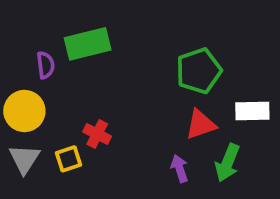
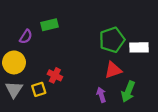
green rectangle: (88, 44) -> (50, 25), size x0.7
purple semicircle: (45, 65) -> (26, 37), turned 40
white rectangle: (252, 111) -> (139, 47), moved

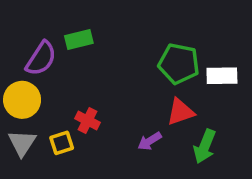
purple semicircle: (26, 37) -> (41, 58), size x1.5
green pentagon: (112, 40) -> (179, 64), turned 30
purple arrow: (101, 95) -> (150, 141), moved, turned -104

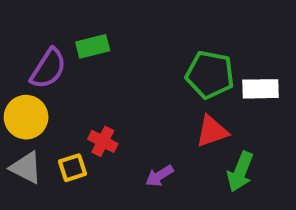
purple arrow: (150, 141) -> (159, 176), moved
gray triangle: (22, 143) -> (26, 168), turned -36

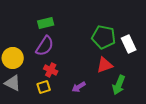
purple semicircle: (48, 69) -> (45, 46), moved
white rectangle: (261, 89) -> (129, 44), turned 66
yellow square: (73, 168) -> (44, 87), moved

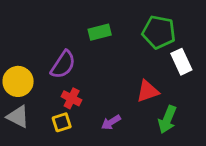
green rectangle: (46, 23) -> (100, 32), moved
green pentagon: (104, 37) -> (159, 32), moved

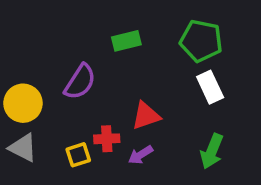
white rectangle: (181, 62) -> (210, 87), moved
red triangle: (148, 91) -> (146, 116), moved
red cross: (72, 98) -> (107, 139), moved, turned -30

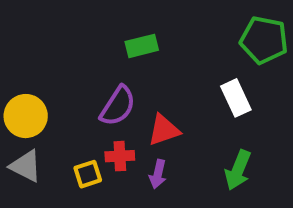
green pentagon: (201, 41) -> (264, 40), moved
purple semicircle: (80, 82) -> (118, 106), moved
purple arrow: (141, 155) -> (158, 174), turned -45

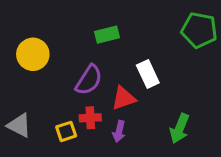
white rectangle: (236, 98) -> (148, 74), moved
yellow circle: (26, 116) -> (33, 54), moved

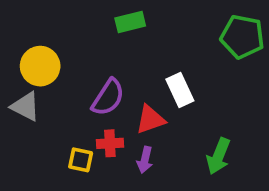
green rectangle: (107, 35) -> (130, 22), moved
gray triangle: (19, 125) -> (25, 107), moved
yellow square: (66, 131) -> (81, 160), turned 30

